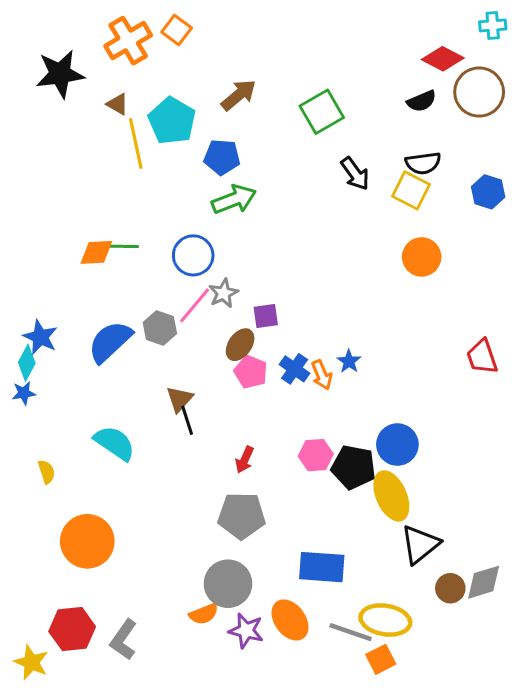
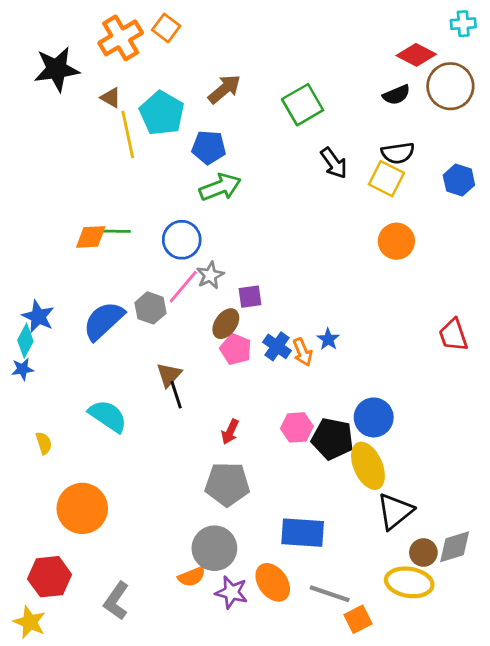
yellow ellipse: (385, 620) -> (409, 582), moved
red hexagon: (72, 629) -> (50, 577), moved

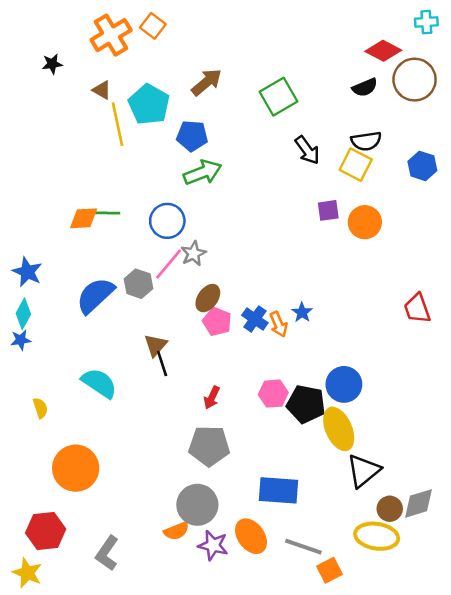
black star: (57, 69) -> (52, 64), size x0.5
purple square: (250, 297) -> (328, 210), moved
blue star: (38, 317) -> (27, 272), moved

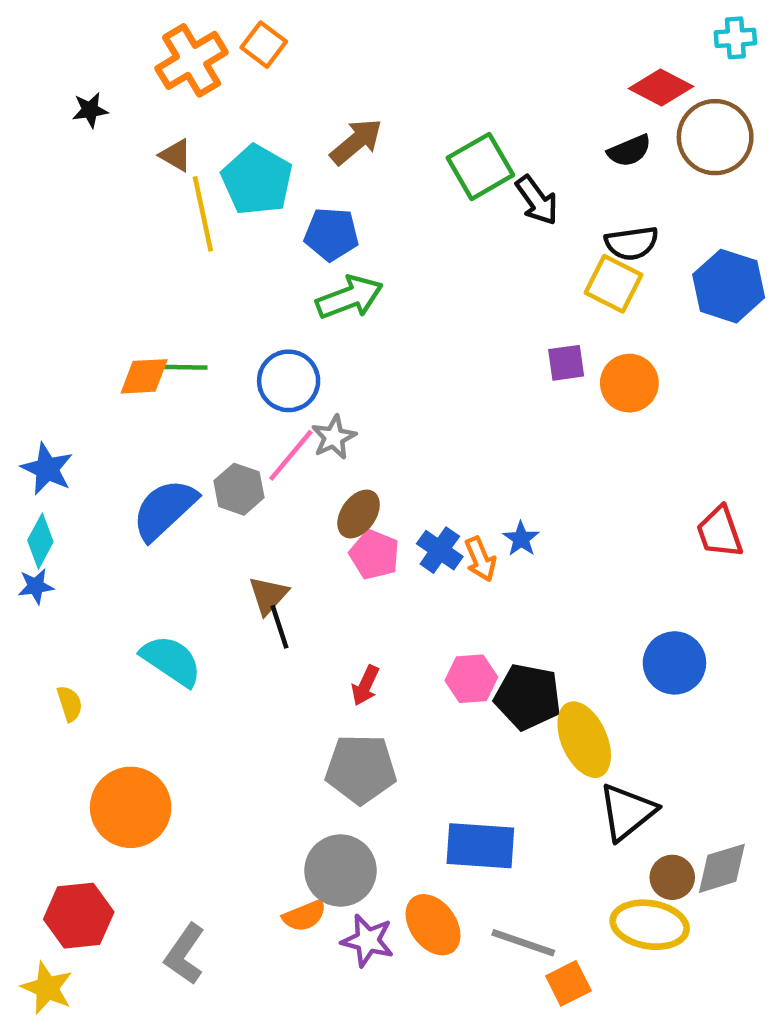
black arrow: (307, 150) -> (537, 200), moved
blue hexagon: (422, 166) -> (729, 286), size x1.4
blue circle: (344, 384) -> (674, 663), moved

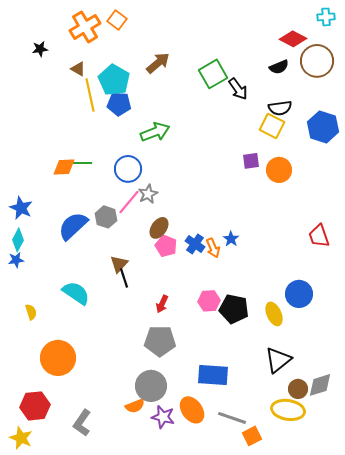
blue pentagon: (331, 234) -> (119, 104), moved
yellow ellipse: (584, 740) -> (274, 314), moved, size x0.7

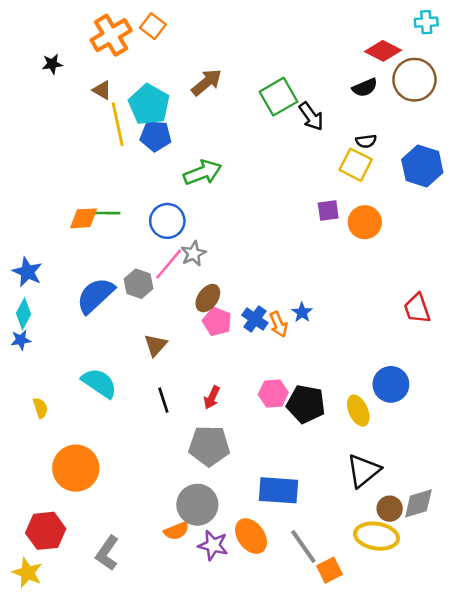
black semicircle: (280, 108) -> (366, 141), size x0.7
black line: (124, 278) -> (163, 400), moved
gray line: (232, 418) -> (303, 547), turned 36

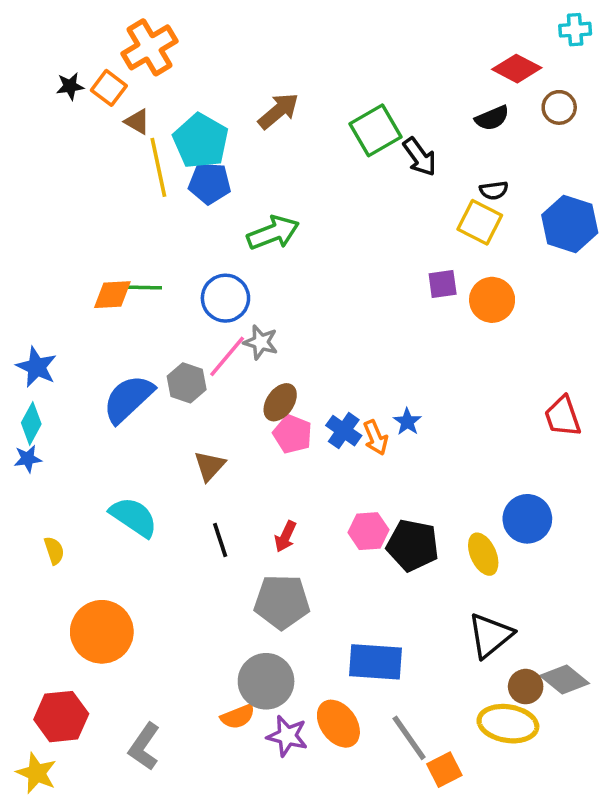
orange square: (153, 26) -> (109, 88), moved
brown circle: (414, 80) -> (559, 107), size x0.6
gray star: (193, 254) -> (261, 342), turned -30
gray diamond: (418, 503) -> (564, 679), turned 56

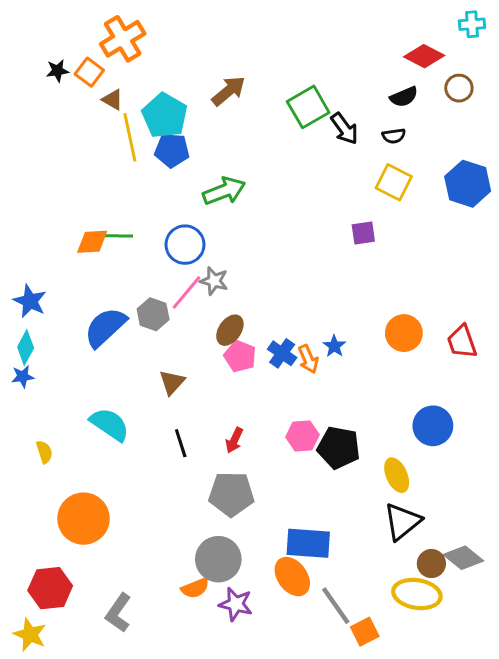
black semicircle: (494, 190) -> (394, 136), moved
orange circle: (492, 300) -> (404, 333), moved
yellow ellipse: (483, 554) -> (397, 475), moved
orange ellipse: (338, 724) -> (292, 577), moved

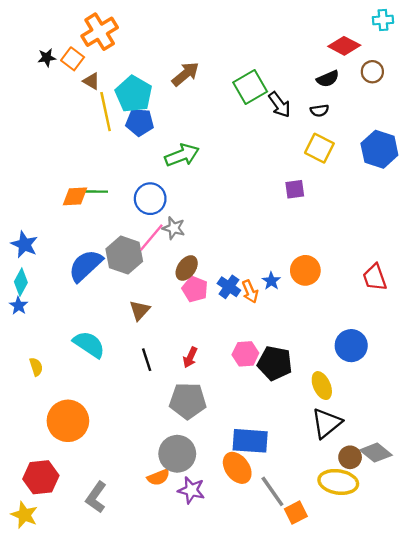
gray hexagon: (153, 314) -> (124, 255), size x1.4
orange circle: (404, 333) -> (305, 270), moved
blue star: (23, 377) -> (19, 306), turned -30

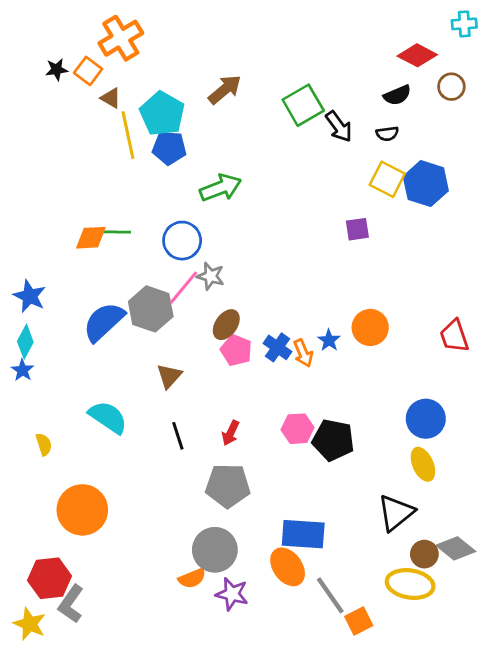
blue hexagon: (379, 149) -> (426, 184), moved
yellow ellipse: (322, 386) -> (423, 464), moved
gray L-shape: (96, 497) -> (71, 604), moved

